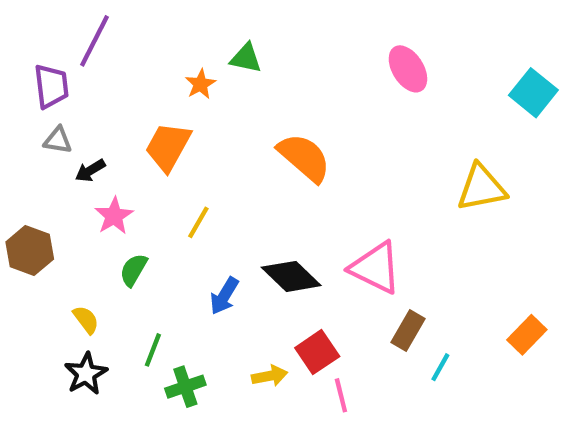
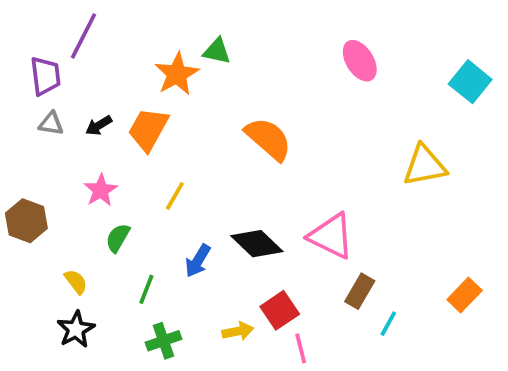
orange star: (200, 84) -> (177, 74), size x1.6
black arrow: (90, 171) -> (99, 125), moved
green line: (153, 350) -> (146, 289), moved

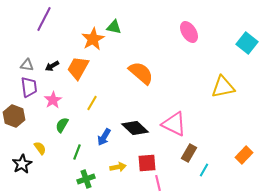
purple trapezoid: (45, 76) -> (29, 87), moved
red square: (280, 310) -> (147, 163), turned 30
black star: (76, 329) -> (22, 164), moved
yellow arrow: (238, 331) -> (118, 167), moved

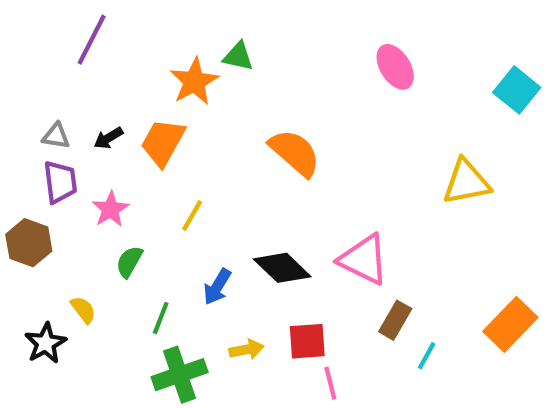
orange rectangle: (244, 155) -> (510, 324), size x1.4
green cross: (86, 179) -> (180, 375), size x1.4

